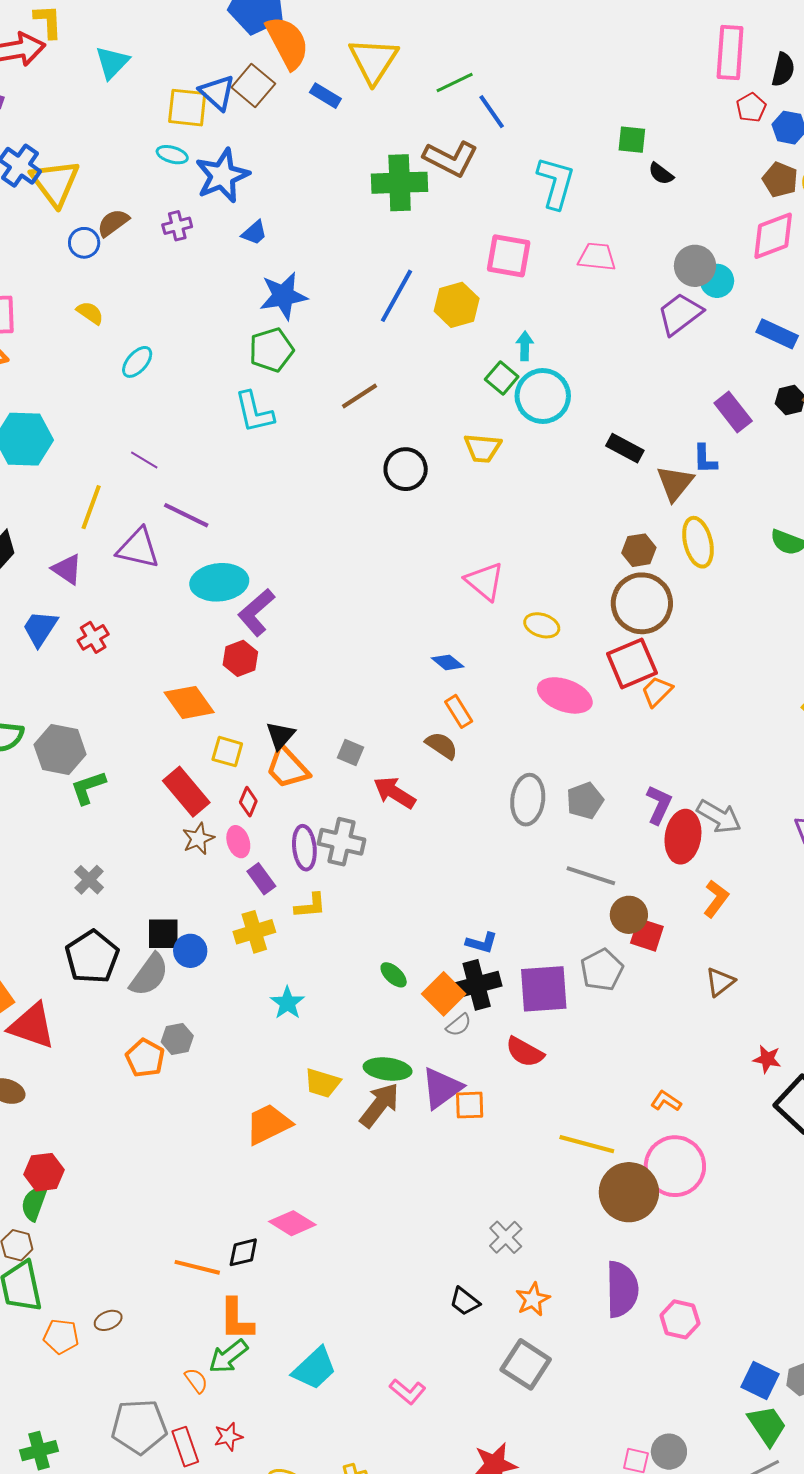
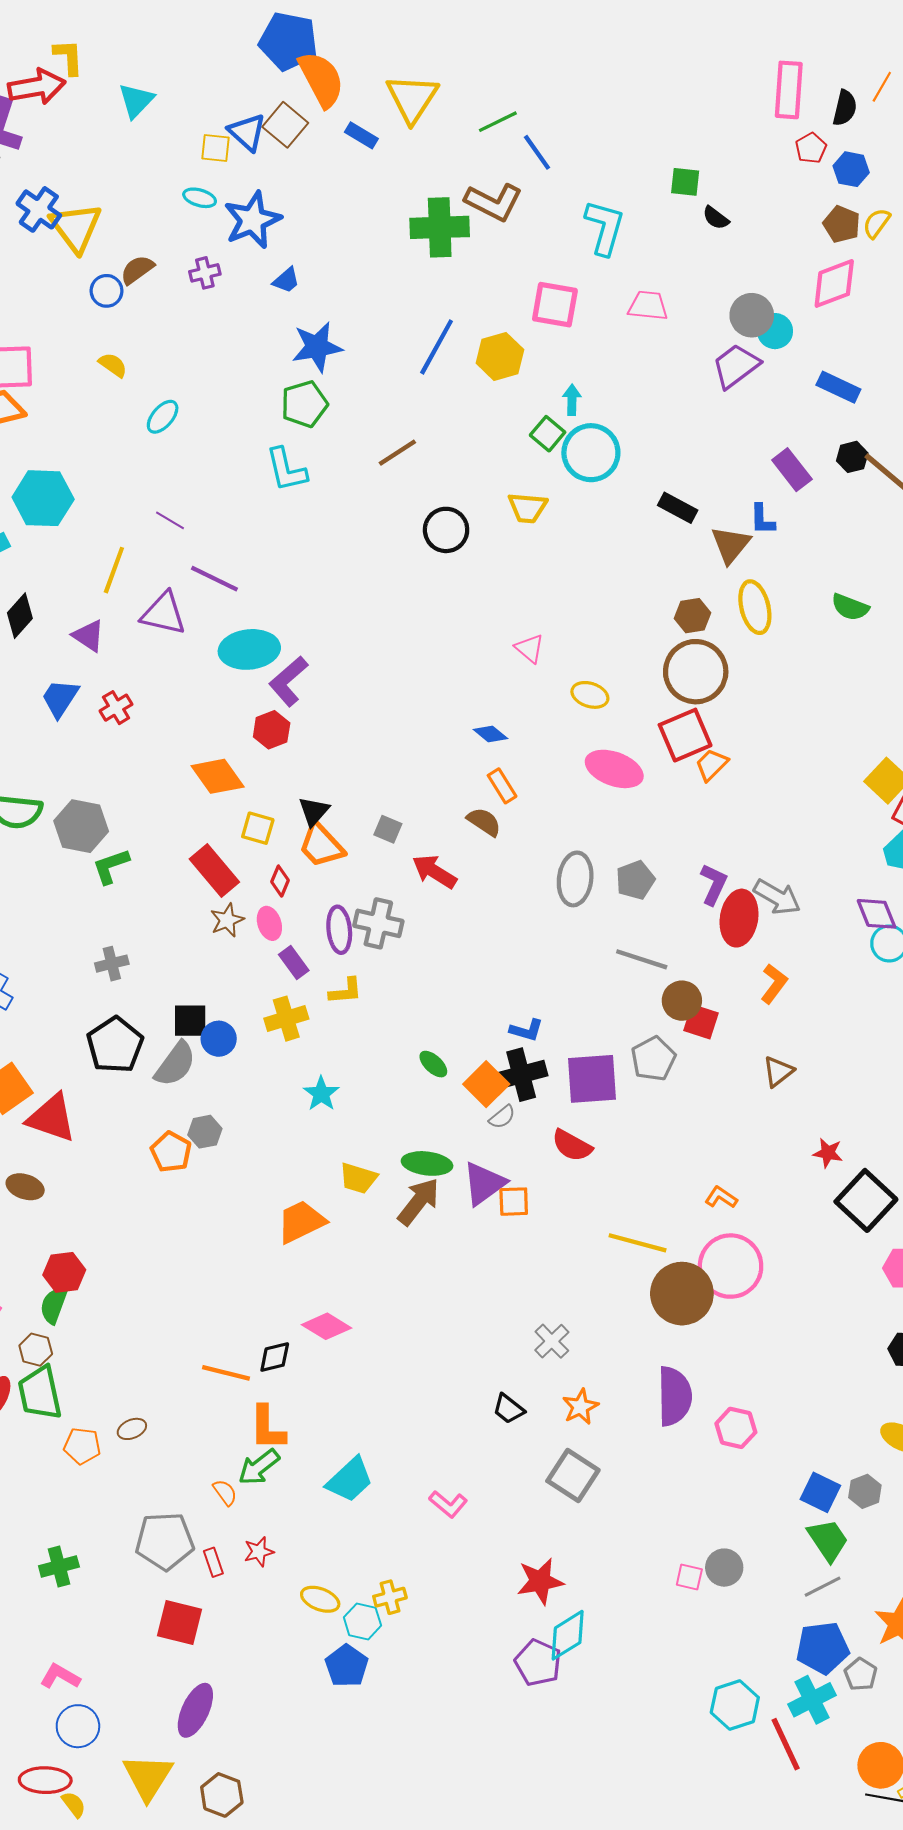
yellow square: (187, 108) -> (215, 148), size x0.7
pink triangle: (485, 581) -> (530, 648), size x0.7
gray cross: (89, 880) -> (112, 964), turned 32
red rectangle: (185, 1447) -> (213, 1562), size x0.7

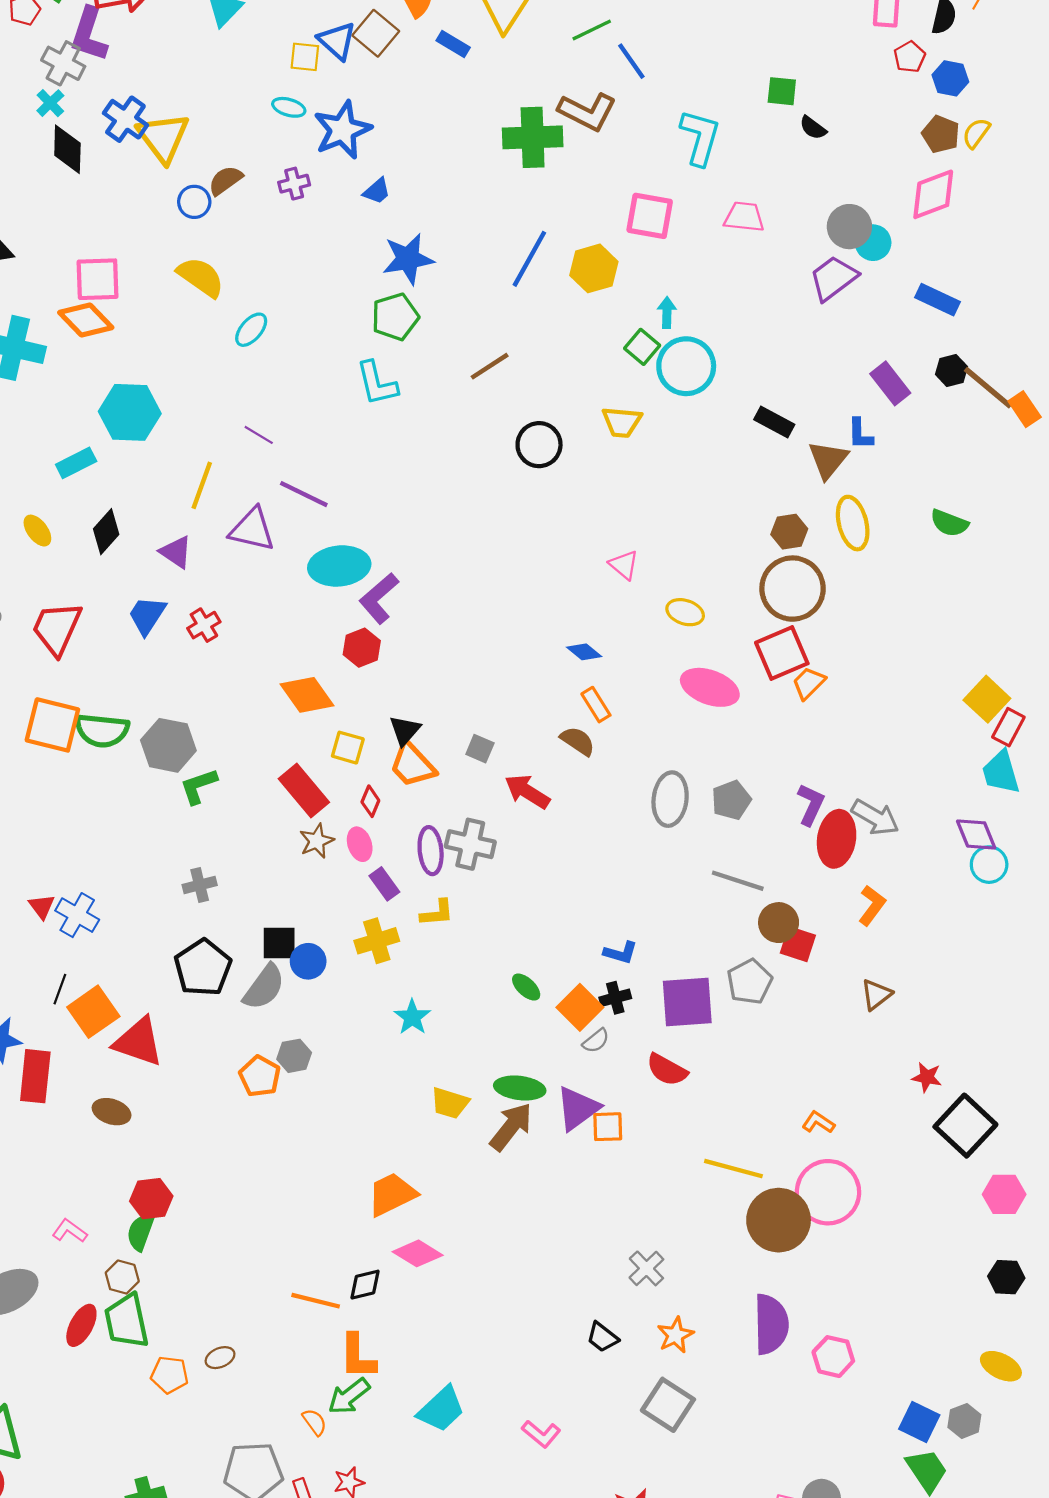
yellow semicircle: (113, 365) -> (201, 277), size x1.6
black cross: (521, 1075) -> (615, 998), size x0.6
orange trapezoid: (301, 1222) -> (392, 1194), moved

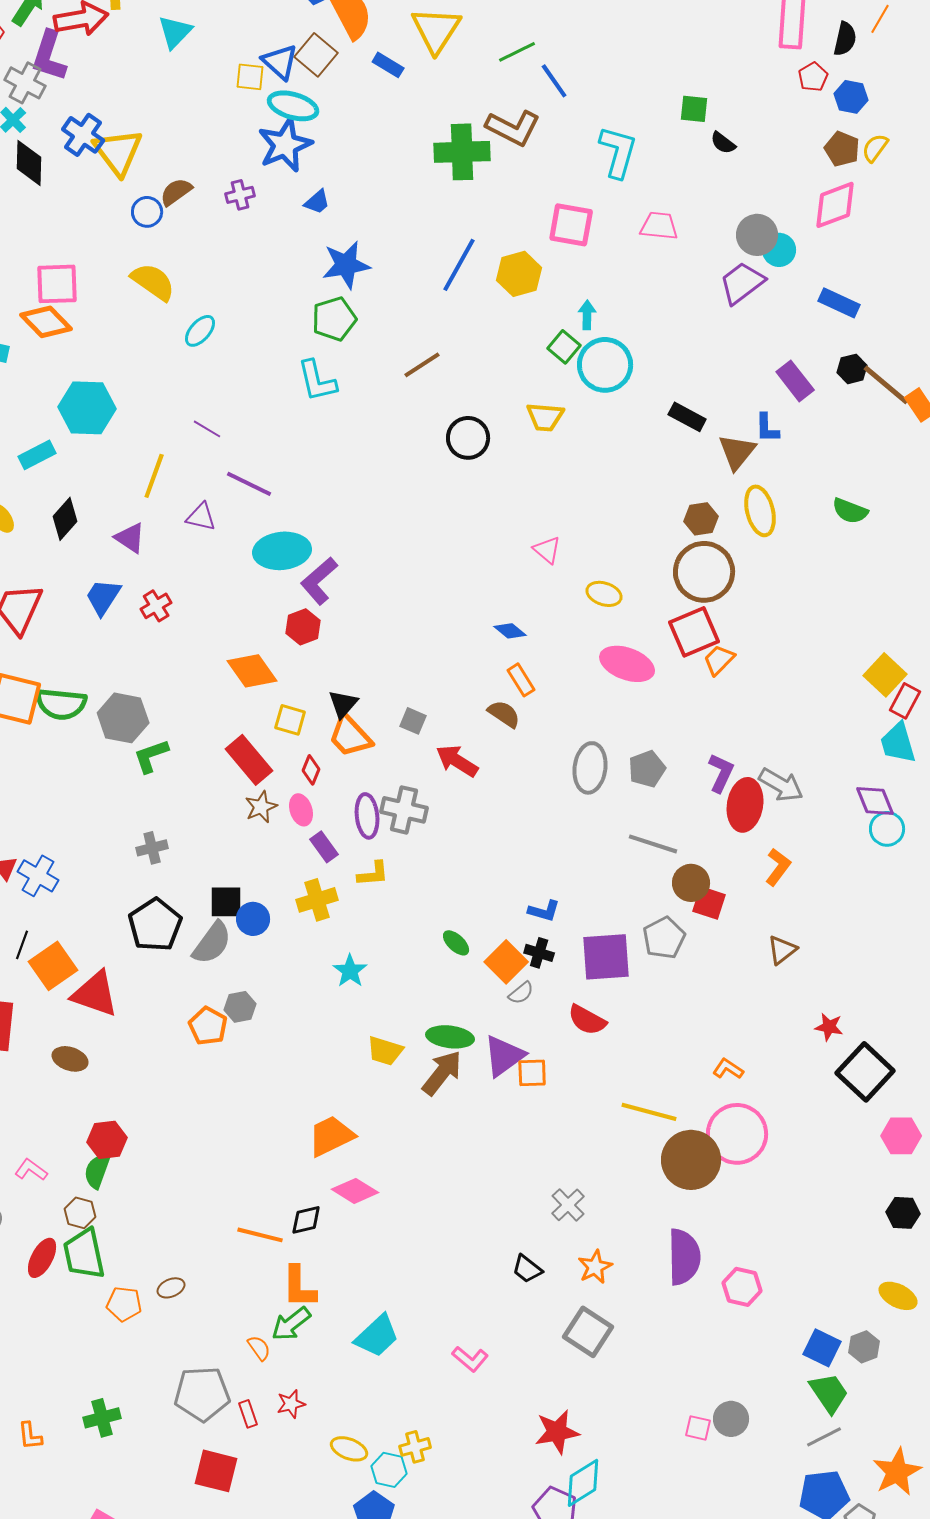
cyan ellipse: (289, 107) -> (293, 106), moved, size x1.6
purple triangle: (252, 529) -> (201, 517), size x0.7
black cross: (615, 998) -> (539, 953), turned 32

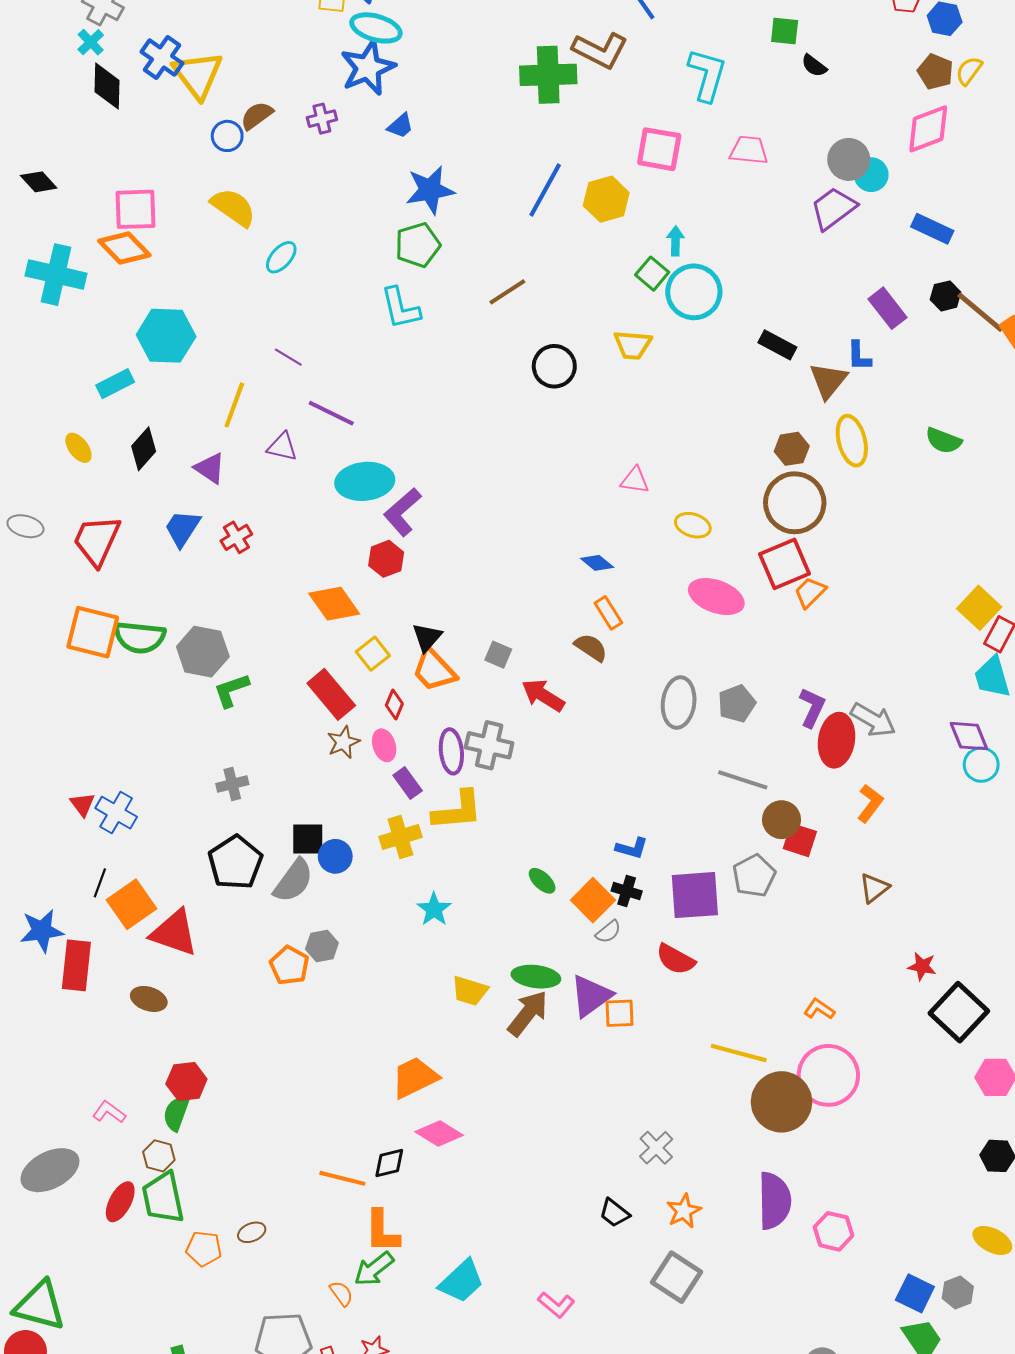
pink triangle: (547, 550) -> (635, 480), turned -32
yellow square: (290, 720) -> (373, 654), turned 36
yellow L-shape: (373, 874) -> (457, 810), size x1.6

